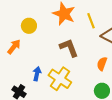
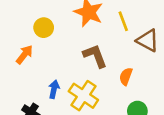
orange semicircle: (102, 64) -> (126, 76), moved

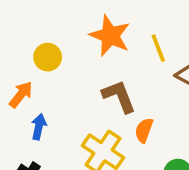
orange semicircle: (126, 76) -> (144, 130), moved
blue arrow: (54, 89) -> (39, 127), moved

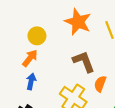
orange arrow: (21, 95) -> (30, 58), moved

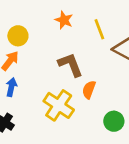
orange star: (78, 22) -> (64, 20), size x0.6

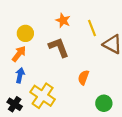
brown L-shape: (71, 65) -> (59, 47), moved
yellow cross: (59, 105) -> (43, 96), moved

